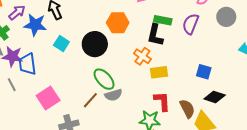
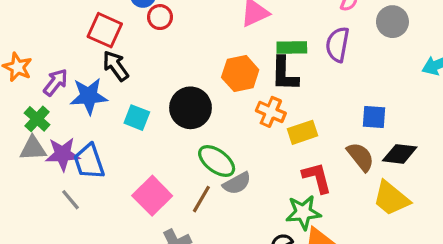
orange hexagon: (118, 23) -> (240, 74), moved
pink square: (48, 98) -> (152, 196), moved
brown semicircle: (187, 109) -> (360, 157), moved

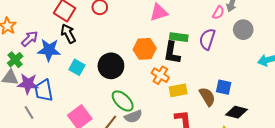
brown semicircle: (360, 157) -> (207, 97), moved

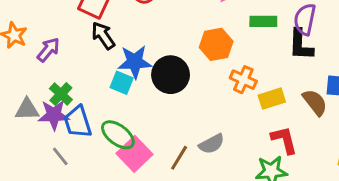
blue star: (49, 50) -> (135, 62), moved
black L-shape: (172, 53) -> (301, 45), moved
green cross: (15, 60) -> (61, 94), moved
green ellipse: (123, 101) -> (118, 135), moved

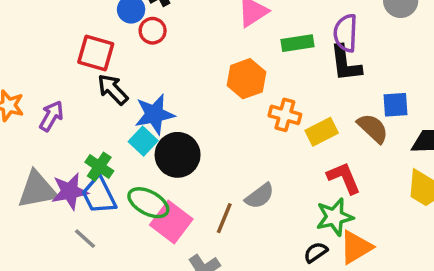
black circle: (171, 75) -> (178, 155), moved
cyan square: (122, 83) -> (143, 141), turned 30
green cross: (61, 94) -> (99, 167), moved
gray triangle: (27, 109) -> (37, 190), size x1.4

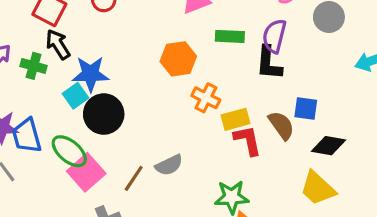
green cross: (99, 167) -> (33, 66), moved, turned -30
red L-shape: (344, 178) -> (248, 140), moved

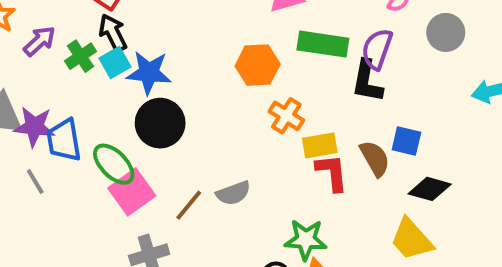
green rectangle: (230, 36) -> (323, 44), size x1.4
green cross: (33, 66) -> (81, 56), turned 35
cyan square: (76, 96) -> (115, 62), moved

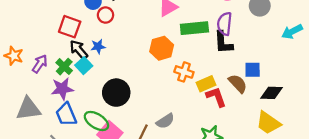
blue star: (149, 73) -> (98, 46), moved, size x0.6
purple star: (34, 127) -> (62, 89), moved

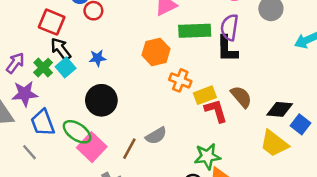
blue star: (98, 46) -> (98, 58), moved
blue square: (253, 70) -> (301, 124), moved, turned 35
purple star: (62, 89) -> (25, 94), moved

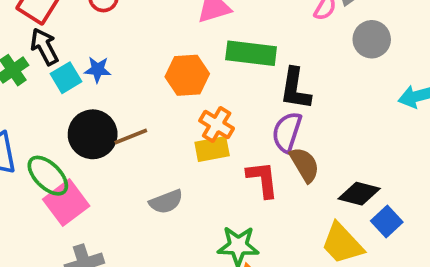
purple semicircle: (230, 27) -> (287, 132), moved
cyan square: (66, 67) -> (66, 78), moved
yellow rectangle: (205, 95) -> (212, 149), moved
brown line: (129, 149) -> (131, 136), moved, turned 30

